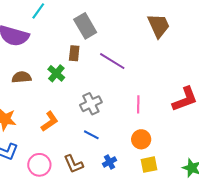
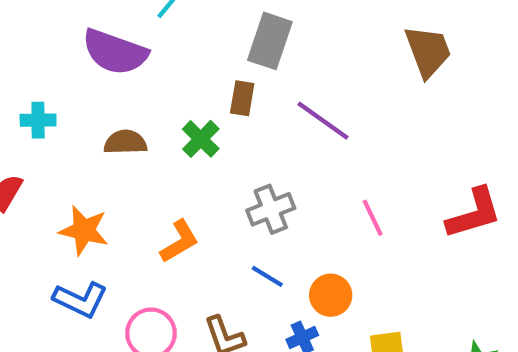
gray rectangle: (85, 26) -> (270, 41), turned 45
pink line: (138, 104) -> (373, 218), turned -30
orange circle: (141, 139) -> (331, 295), moved

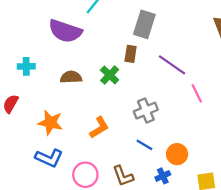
pink line: (373, 218) -> (197, 93), moved

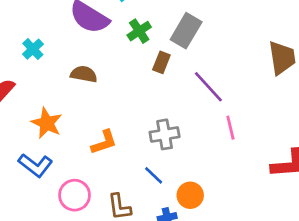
cyan cross: (26, 66) -> (33, 49), turned 35
green cross: (110, 75) -> (139, 31), moved

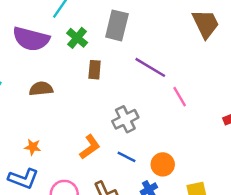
brown rectangle: (161, 62) -> (95, 70), moved
orange star: (47, 123) -> (33, 147), moved, size x0.6
orange L-shape: (104, 142) -> (90, 147), moved

